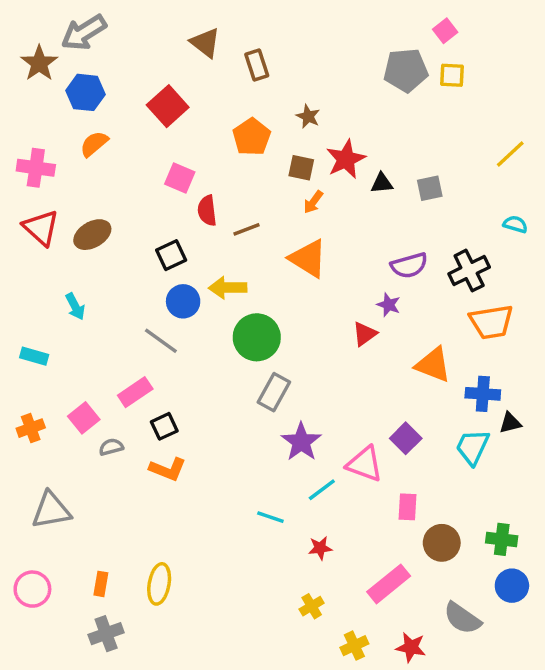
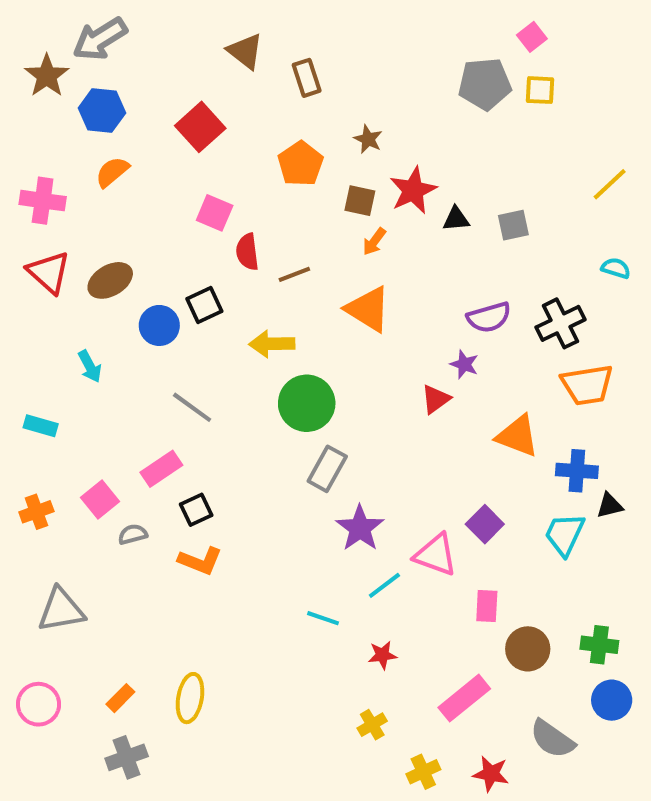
blue circle: (183, 301) -> (159, 325), moved
orange rectangle: (101, 584) -> (120, 698), turned 35

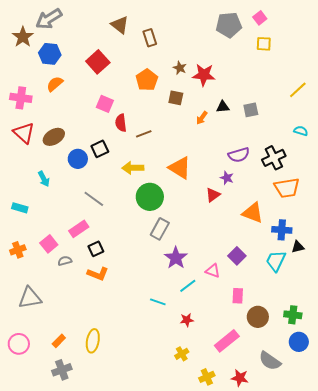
gray pentagon: (485, 84) -> (229, 25), moved
red star: (413, 190) -> (204, 75), moved, turned 30
orange arrow: (374, 242) -> (202, 118), moved
orange triangle: (368, 309) -> (180, 168), moved
pink triangle: (436, 555) -> (213, 271), size x0.7

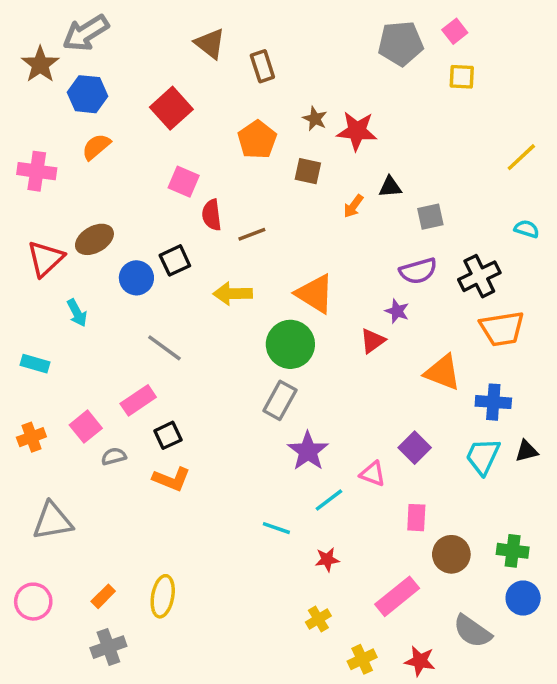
gray square: (251, 110) -> (430, 217), moved
red triangle: (24, 133) -> (45, 259), moved, turned 35
green circle: (150, 197) -> (290, 344), moved
black triangle: (298, 247) -> (527, 451), moved

